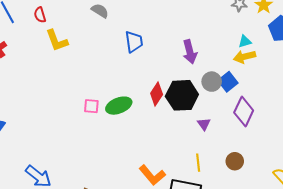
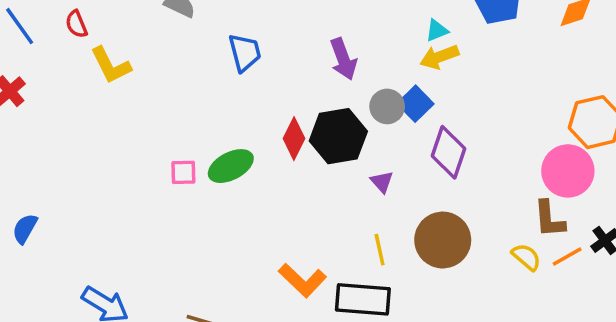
brown circle: (235, 161) -> (443, 240), size x1.8

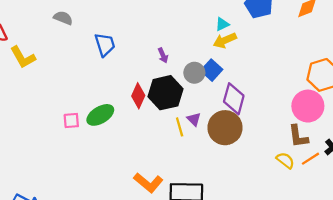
purple arrow: (343, 59) -> (163, 55), moved, size x0.6
brown circle: (443, 240) -> (225, 128), moved
yellow line: (380, 250) -> (180, 127), moved

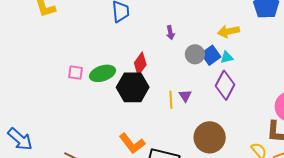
cyan triangle: (222, 24) -> (227, 57), moved
black hexagon: (165, 93) -> (133, 87), moved
brown circle: (225, 128) -> (210, 137), moved

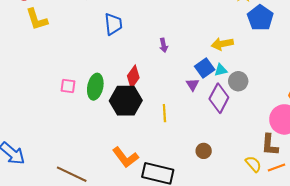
gray circle: (195, 54) -> (238, 81), moved
green ellipse: (102, 73) -> (95, 87), turned -60
purple triangle: (185, 96) -> (192, 84), moved
brown circle: (210, 137) -> (204, 151), size x0.5

